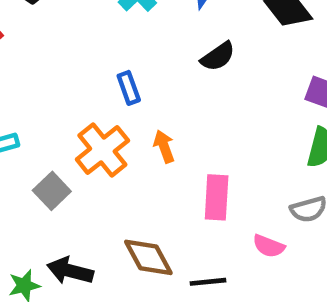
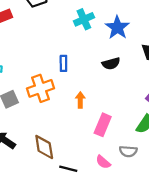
orange arrow: (164, 146) -> (80, 100), moved
pink rectangle: (217, 197) -> (103, 125), moved

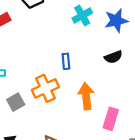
blue star: (117, 27) -> (116, 21), turned 30
orange arrow: (80, 100) -> (86, 96), size x1.6

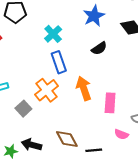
cyan cross: (82, 16) -> (53, 34), moved
blue rectangle: (66, 61) -> (59, 62), size x1.5

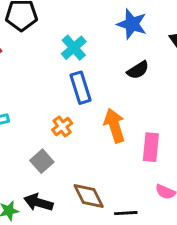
blue star: (94, 16) -> (132, 24), turned -30
orange cross: (47, 90) -> (62, 127), size x0.6
gray square: (23, 109) -> (42, 161), moved

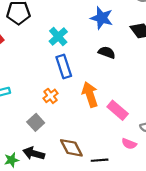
black semicircle: (138, 70) -> (107, 52), turned -126
pink rectangle: (151, 147) -> (118, 110), turned -54

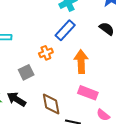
blue rectangle: (64, 66) -> (65, 30), turned 45
pink rectangle: (118, 110) -> (88, 93), moved, turned -36

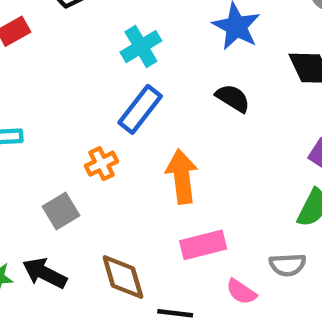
pink rectangle: (88, 93) -> (203, 245), turned -30

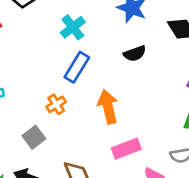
black semicircle: (233, 98) -> (135, 54), turned 135

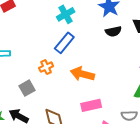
black semicircle: (135, 54) -> (113, 31), moved
orange arrow: (108, 107) -> (82, 74), turned -70

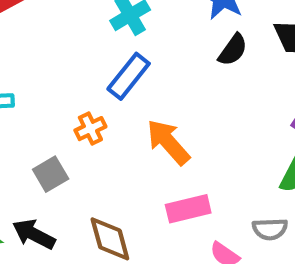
black semicircle: (113, 31) -> (233, 50), turned -42
orange arrow: (82, 74) -> (168, 142), turned 35

